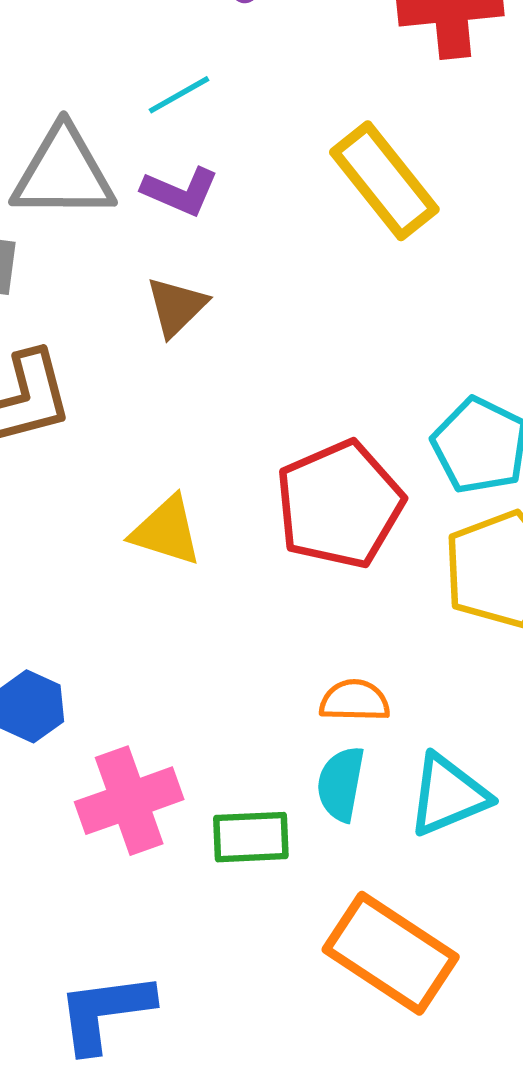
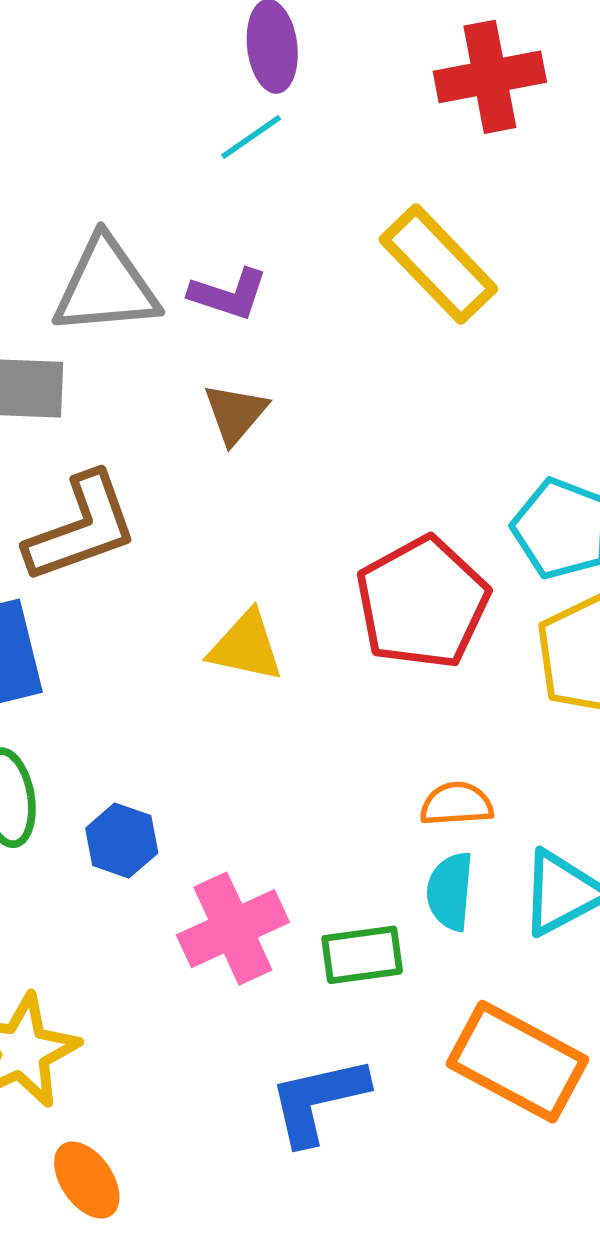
cyan line: (179, 95) -> (251, 137), moved
blue L-shape: (105, 1012) -> (318, 1100), moved

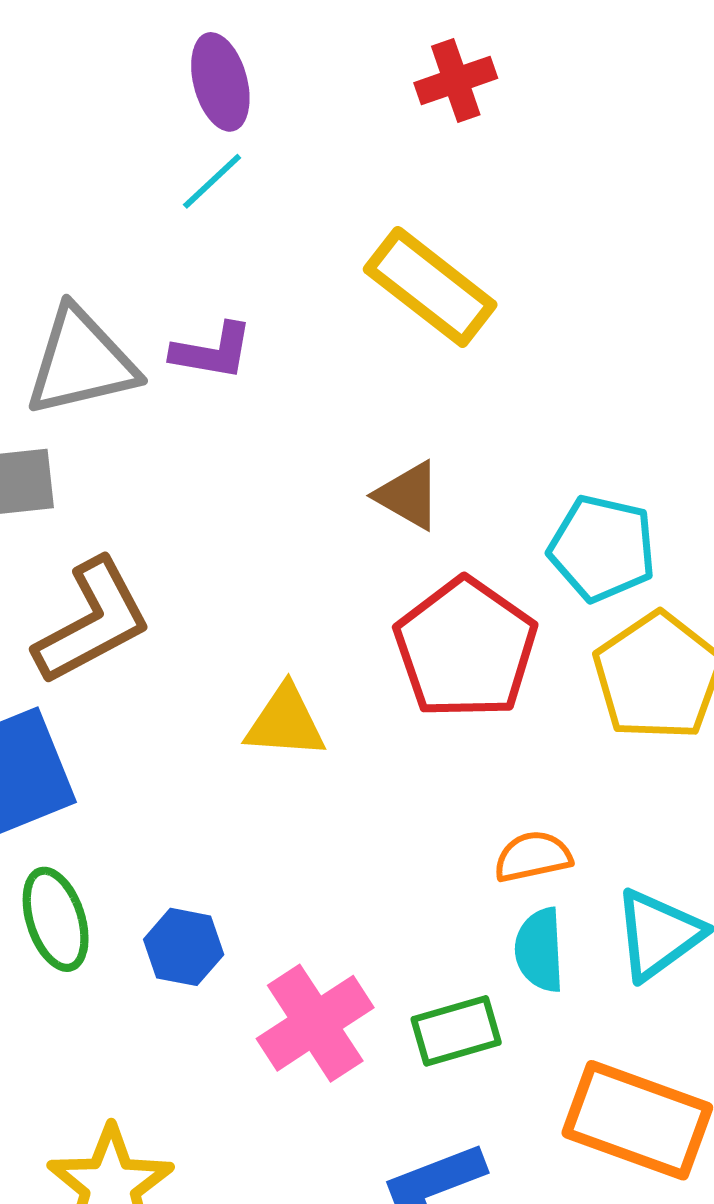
red cross: (490, 77) -> (456, 81), size x0.7
brown triangle: (235, 413) -> (408, 496), moved, turned -32

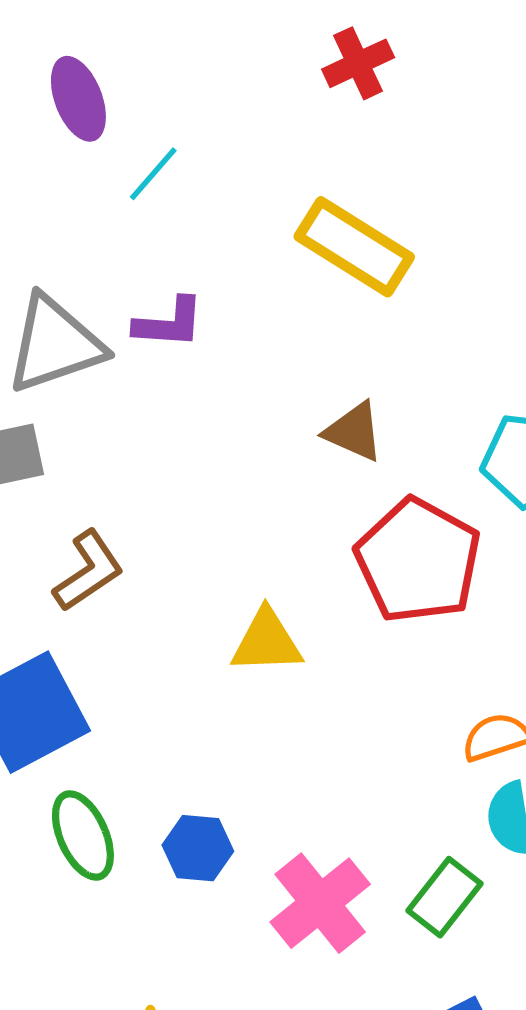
purple ellipse: (220, 82) -> (78, 99), moved
brown L-shape: (93, 622) -> (88, 571), size x0.7
green rectangle: (456, 1031) -> (444, 897), turned -30

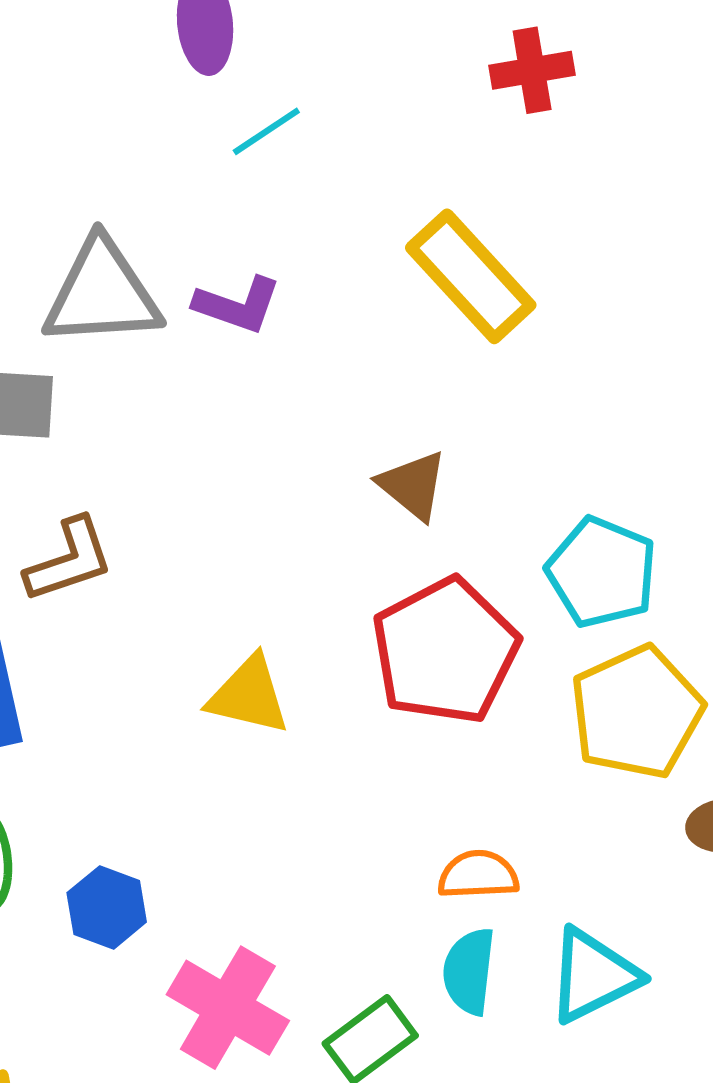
pink cross: (320, 903) -> (228, 1008), turned -36

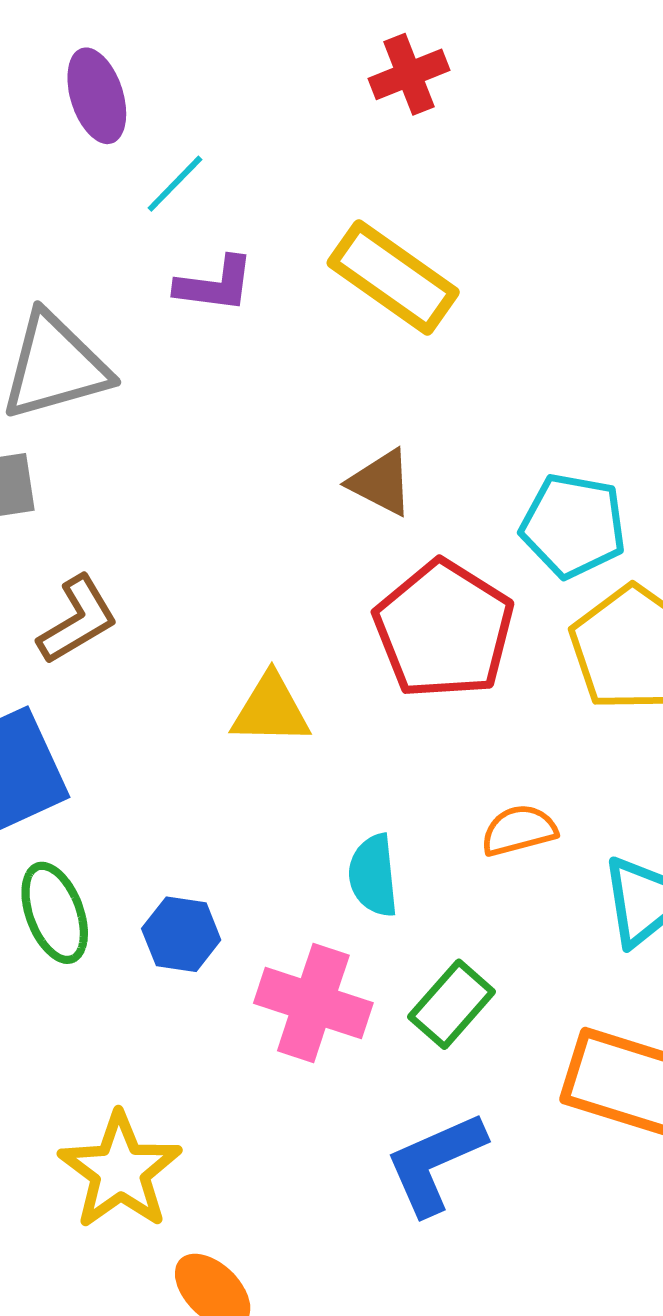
purple L-shape: (238, 305) -> (215, 284), moved
cyan semicircle: (469, 971) -> (373, 875), moved

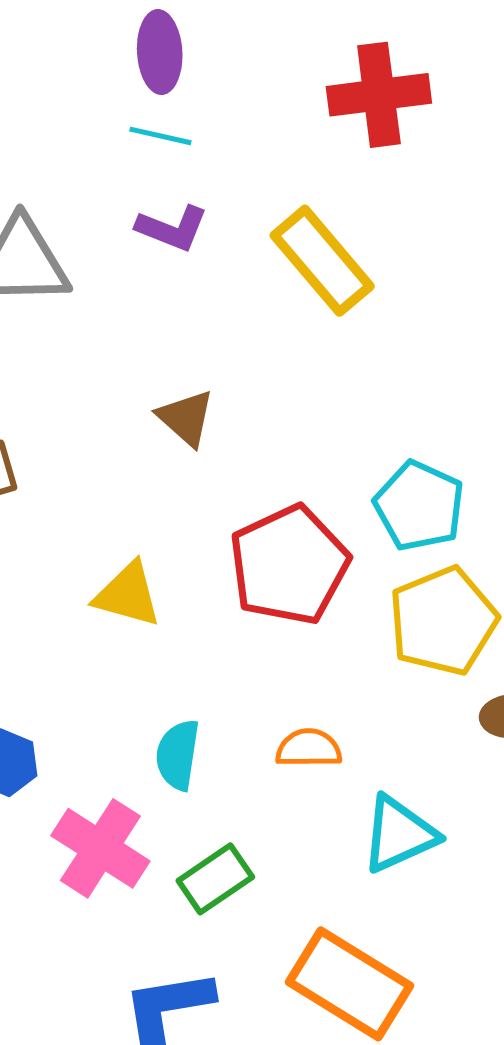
red cross: (409, 74) -> (379, 95), size x1.5
purple ellipse: (97, 96) -> (160, 52), moved
cyan line: (175, 184) -> (160, 136), turned 44
brown triangle: (381, 483) -> (186, 418), moved

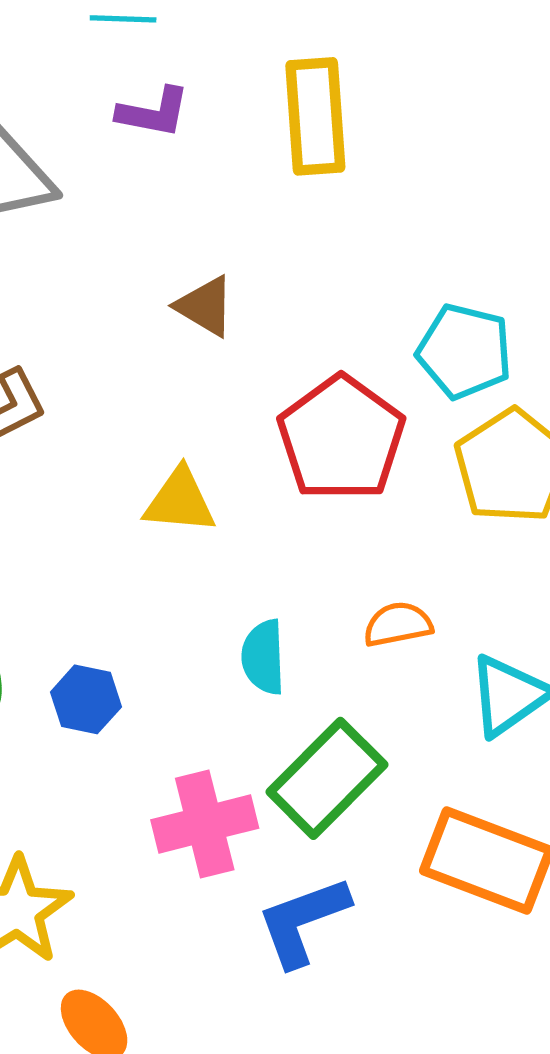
yellow rectangle: (322, 261) -> (315, 116), turned 47
pink cross: (100, 848) -> (205, 824), moved, turned -36
green rectangle: (215, 879) -> (327, 778), size x1.5

